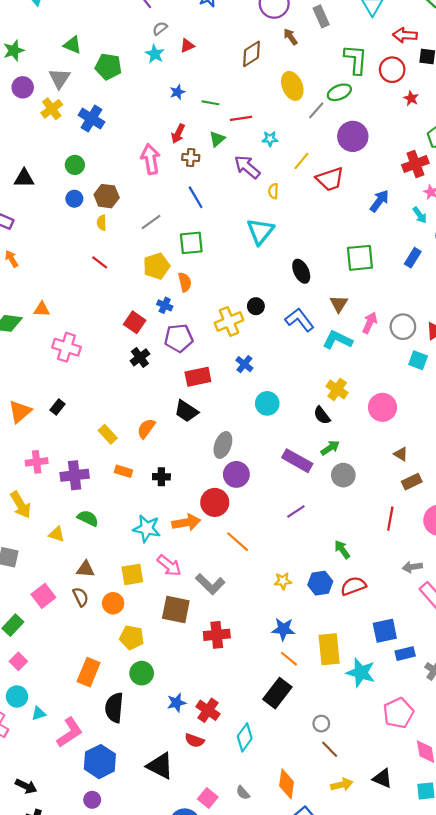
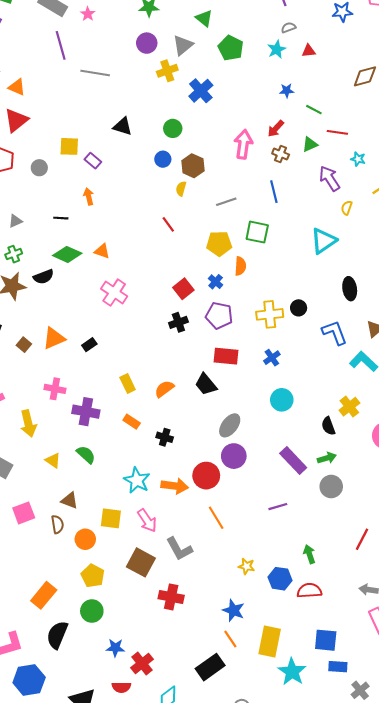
red semicircle: (195, 740) -> (121, 687), turned -36

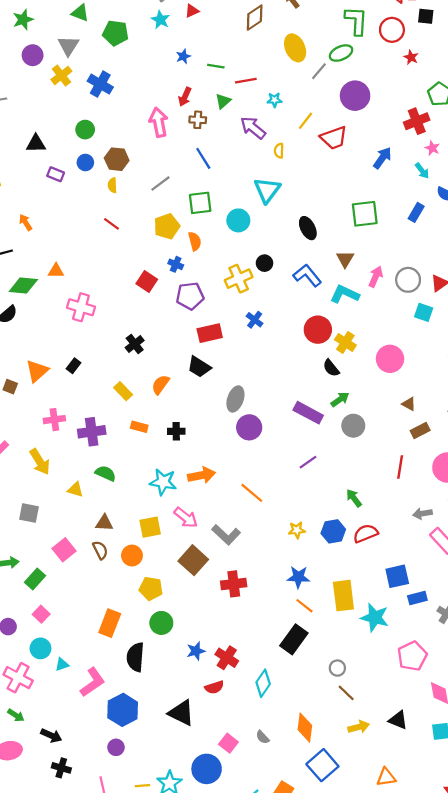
purple rectangle: (93, 161) -> (56, 174), moved
black cross: (178, 322) -> (135, 344), moved
cyan circle: (282, 400) -> (238, 220), moved
red circle: (206, 476) -> (318, 330), moved
brown square: (141, 562) -> (193, 560), turned 32

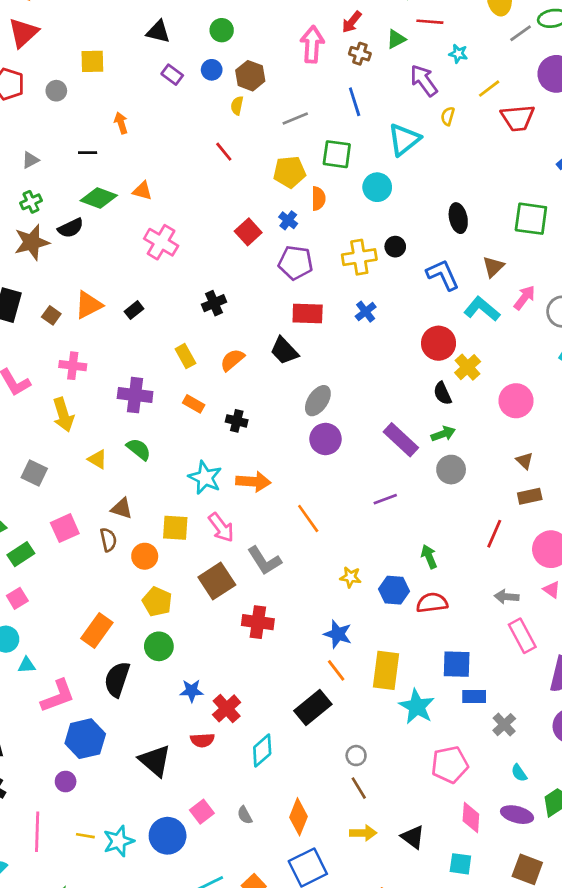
cyan triangle: (267, 190) -> (404, 140), moved
pink cross: (54, 420) -> (73, 366), moved

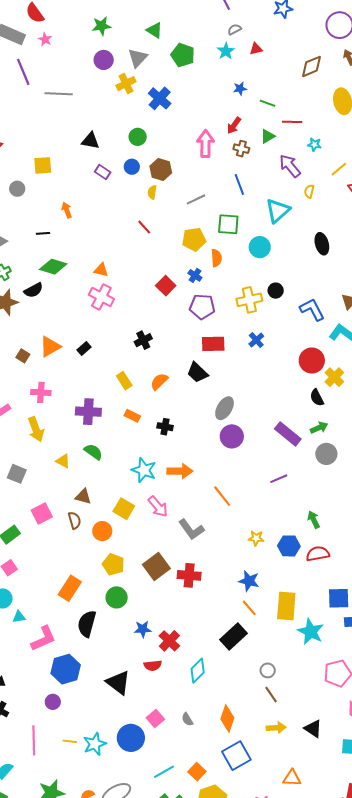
orange triangle: (142, 191) -> (101, 270), moved
black ellipse: (458, 218) -> (322, 244), moved
yellow square: (175, 528) -> (124, 509), turned 30
brown square: (217, 581) -> (156, 567), moved

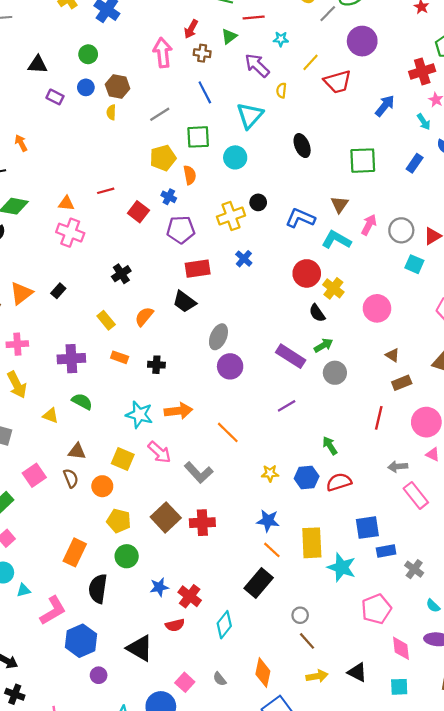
red line: (144, 227) -> (106, 191), moved, turned -56
blue L-shape: (312, 309) -> (300, 218), turned -32
purple circle: (53, 702) -> (99, 675), moved

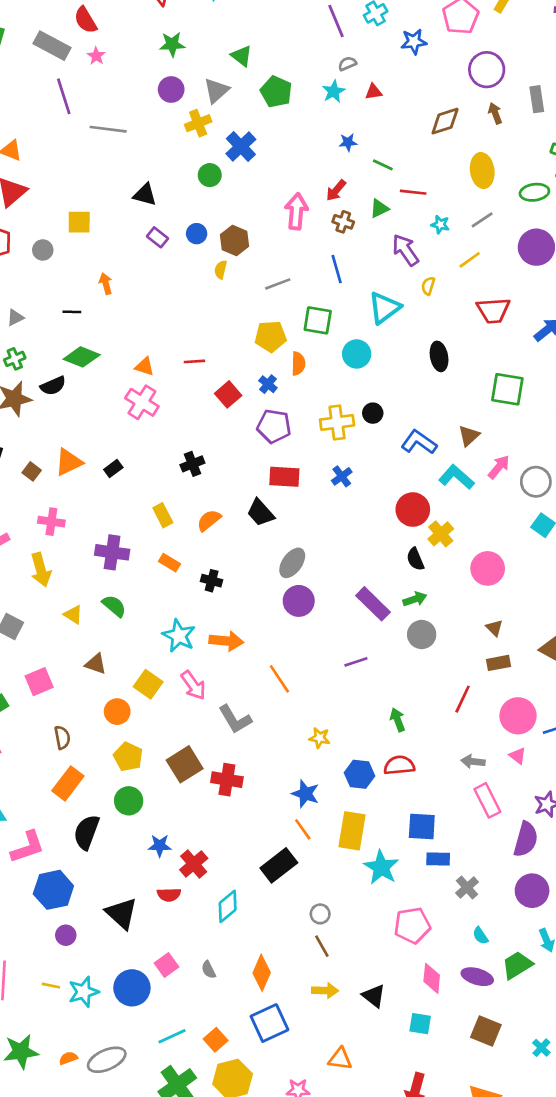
gray line: (328, 14) -> (482, 220), moved
green circle: (88, 54) -> (210, 175), moved
red trapezoid: (338, 82) -> (493, 310), moved
blue hexagon: (307, 477) -> (360, 774), moved
brown semicircle: (71, 478) -> (62, 737), moved

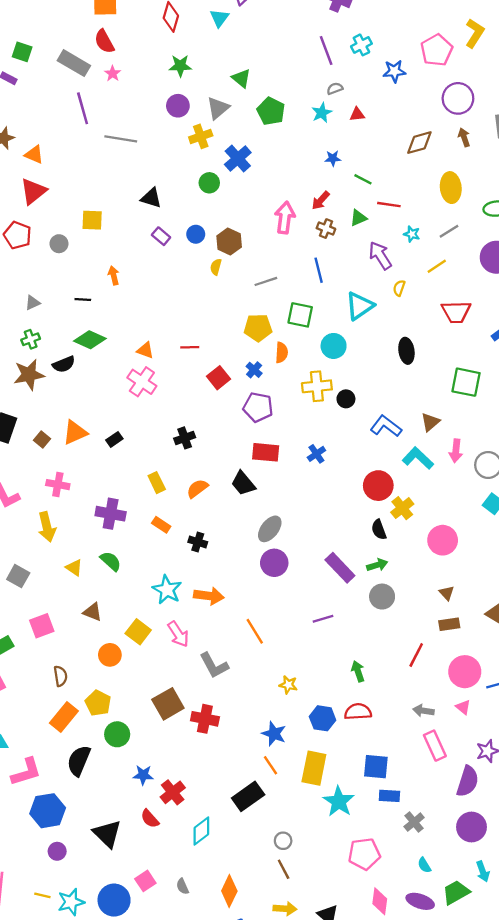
yellow cross: (337, 422) -> (317, 386), moved
pink arrow: (499, 467) -> (456, 451), turned 145
yellow pentagon: (128, 757) -> (98, 703), moved
red semicircle: (169, 895) -> (150, 819), turned 48

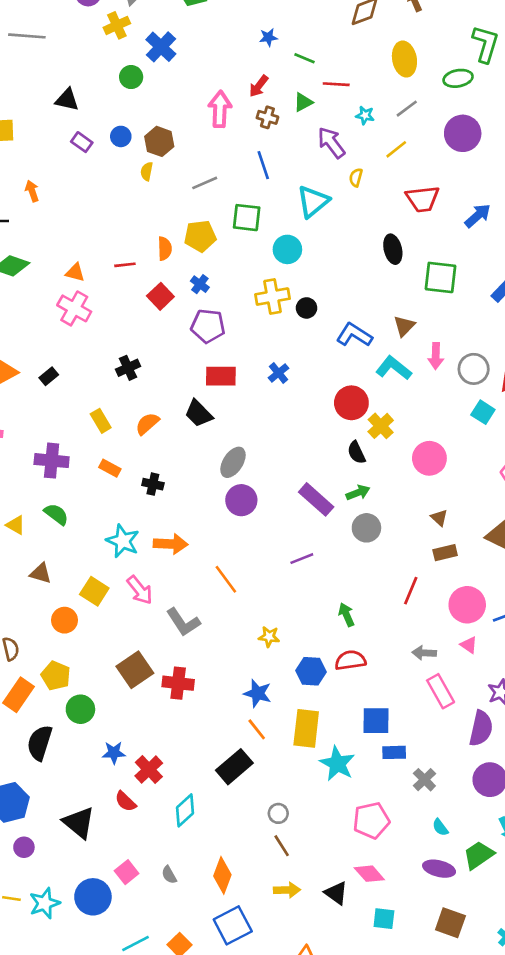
black ellipse: (406, 351) -> (393, 249), moved
orange semicircle: (282, 353) -> (165, 249), moved
pink diamond: (380, 901) -> (369, 874), moved, turned -44

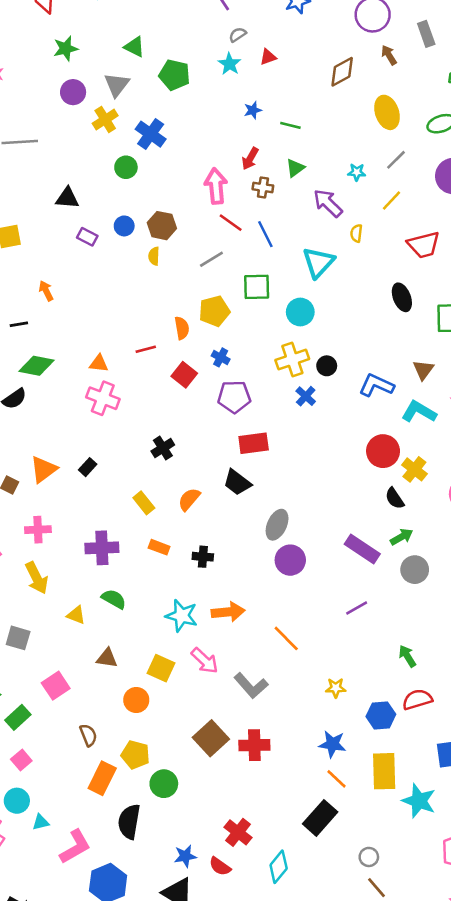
red line: (336, 84) -> (231, 223), moved, turned 40
blue cross: (278, 373) -> (306, 396), moved
blue star: (114, 753) -> (185, 856), moved

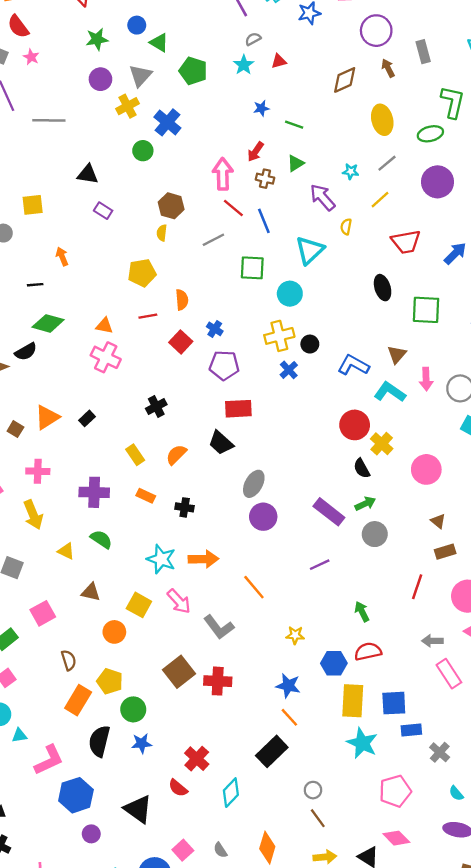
blue circle: (124, 226) -> (137, 25), moved
yellow pentagon: (214, 311) -> (142, 273), moved
yellow rectangle: (384, 771) -> (353, 701), moved
blue star: (185, 856) -> (142, 743), moved

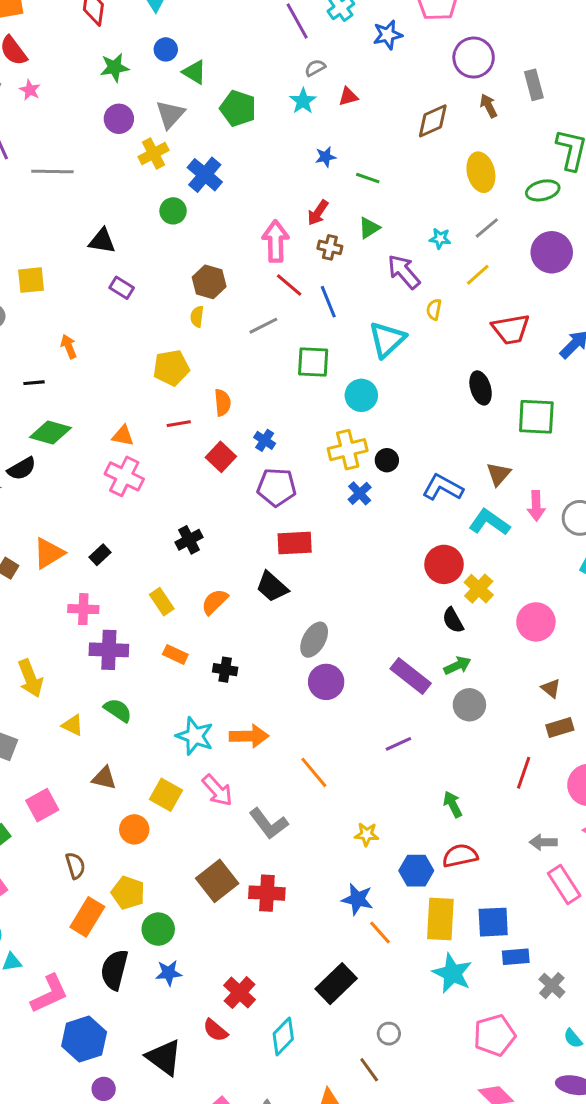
pink cross: (38, 471) -> (83, 609), moved
orange line: (289, 717) -> (380, 932), moved
brown line: (318, 818) -> (369, 1070), moved

